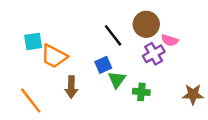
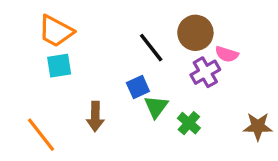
cyan square: (33, 41) -> (59, 66), moved
orange trapezoid: (54, 56) -> (56, 31), moved
green cross: (141, 92) -> (189, 123), turned 35

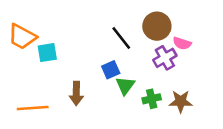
orange trapezoid: (56, 31) -> (22, 37), moved
green cross: (189, 123) -> (152, 99), turned 36
brown star: (258, 126) -> (181, 101), moved
orange line: (41, 135) -> (33, 108), turned -56

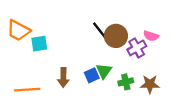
brown circle: (157, 26) -> (116, 36), moved
blue square: (111, 70) -> (92, 75), moved

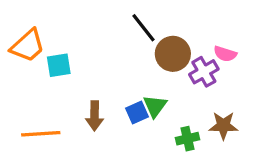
orange trapezoid: (18, 30) -> (28, 46), turned -70
black line: (101, 32) -> (143, 28), moved
green cross: (126, 82) -> (188, 139), moved

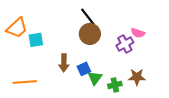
brown circle: (173, 54) -> (90, 34), moved
green triangle: (155, 106) -> (95, 78), moved
brown arrow: (95, 116) -> (64, 63), moved

